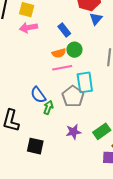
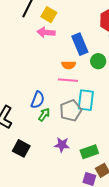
blue rectangle: (64, 30) -> (80, 44), size x1.5
green circle: (74, 50) -> (98, 61), moved
blue semicircle: (38, 95) -> (38, 100), turned -138

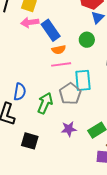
blue rectangle: (80, 44) -> (51, 30), moved
blue semicircle: (38, 100) -> (20, 92), moved
green arrow: (44, 115) -> (45, 103), size x1.5

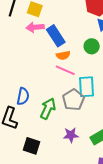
pink line: (61, 64) -> (65, 70), turned 30

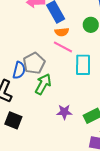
gray pentagon: (73, 100) -> (34, 63), moved
black square: (32, 146) -> (13, 120), moved

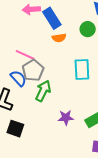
pink line: (63, 47) -> (25, 55), moved
blue semicircle: (19, 70) -> (18, 78), turned -54

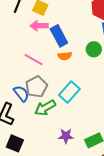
pink line: (25, 55) -> (34, 60), moved
cyan rectangle: (82, 69) -> (69, 92), moved, turned 40
green arrow: (43, 91) -> (45, 108), turned -150

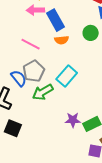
purple star: (66, 136) -> (73, 120), moved

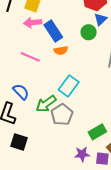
green circle: (91, 33) -> (89, 32), moved
gray pentagon: (34, 71) -> (62, 115), moved
purple star: (73, 120) -> (82, 154), moved

